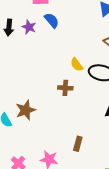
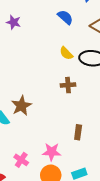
blue semicircle: (52, 20) -> (65, 17), moved
brown cross: (65, 88) -> (68, 85), moved

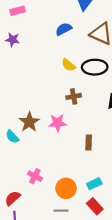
blue semicircle: (65, 17) -> (64, 29), turned -63
pink star: (52, 152) -> (57, 123), moved

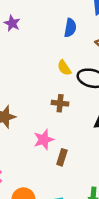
blue semicircle: (64, 29) -> (70, 28), turned 112
pink star: (57, 123) -> (44, 140), moved, turned -30

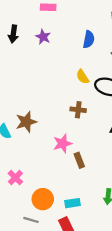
purple star: (12, 23) -> (43, 37), moved
brown rectangle: (62, 157) -> (79, 160), turned -40

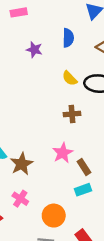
purple star: (43, 37) -> (34, 50), moved
brown star: (26, 122) -> (22, 164), moved
cyan rectangle: (72, 203) -> (83, 190), moved

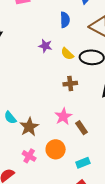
purple star: (34, 50) -> (45, 46), moved
cyan rectangle: (83, 190) -> (83, 163), moved
orange circle: (54, 216) -> (56, 149), moved

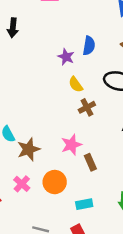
blue semicircle: (65, 20) -> (89, 46), moved
yellow semicircle: (67, 54) -> (76, 84), moved
brown cross: (70, 84) -> (87, 107), turned -32

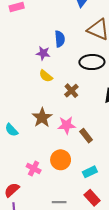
yellow semicircle: (76, 84) -> (46, 76), moved
pink star: (71, 145) -> (66, 125), turned 30
brown star: (29, 149) -> (42, 118), moved

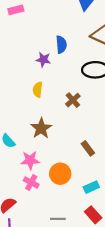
yellow semicircle: (46, 76) -> (38, 90), moved, turned 56
pink star: (66, 125) -> (30, 160), moved

